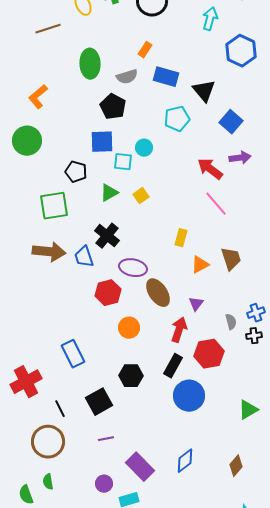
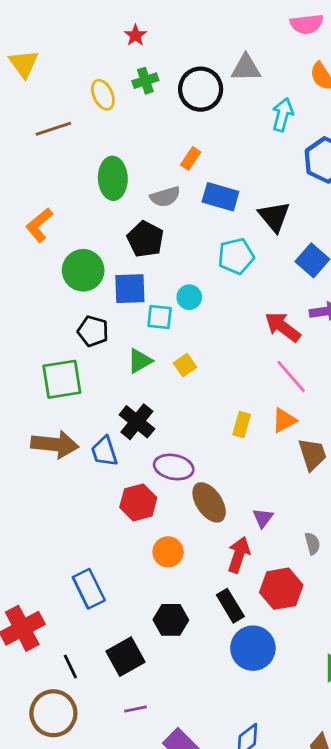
green circle: (27, 141) -> (83, 270), moved
orange triangle: (200, 265) -> (284, 420), moved
black rectangle: (173, 366) -> (230, 606), turned -60

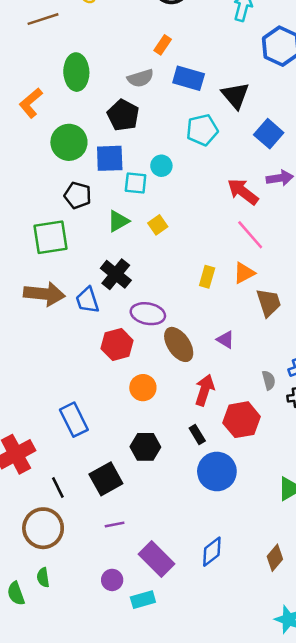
green ellipse: (113, 178) -> (76, 72), moved
purple triangle: (263, 518) -> (226, 340), moved, turned -36
black rectangle: (230, 606) -> (197, 434), size x0.7

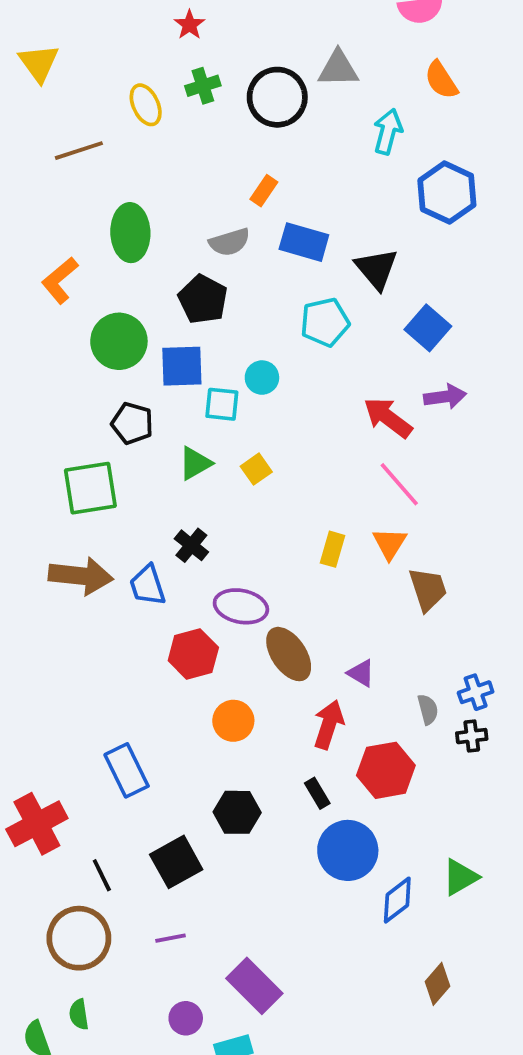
orange triangle: (244, 273) -> (390, 543), turned -30
black cross: (116, 274) -> (191, 545), size x0.7
purple triangle: (226, 340) -> (361, 673), moved
purple line: (115, 524) -> (170, 938), moved
blue diamond: (212, 552) -> (397, 900), moved

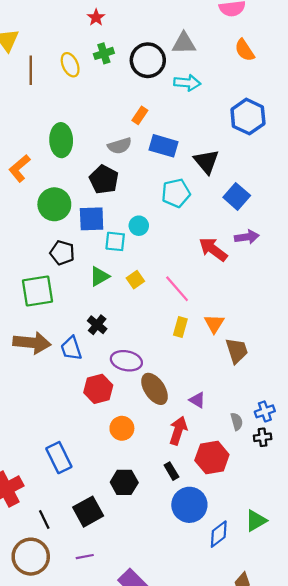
cyan arrow: (388, 132) -> (187, 83), moved, turned 80
brown line: (79, 151) -> (31, 70), moved, turned -72
pink line: (399, 484) -> (177, 289), moved

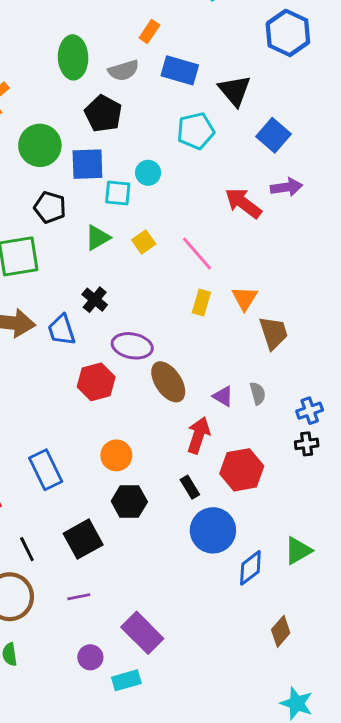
green ellipse: (61, 140) -> (73, 57), moved
gray semicircle: (237, 422) -> (258, 393), moved
orange circle: (122, 428) -> (116, 455), moved

